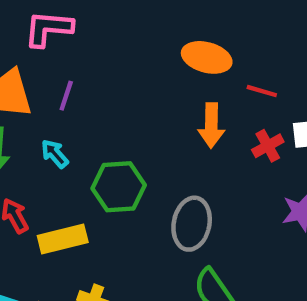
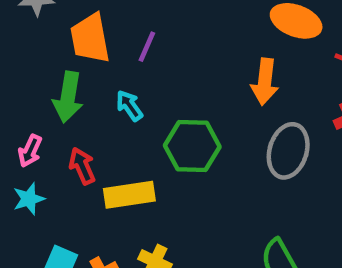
orange arrow: (211, 125) -> (265, 82), moved
gray ellipse: (192, 224) -> (288, 151), moved

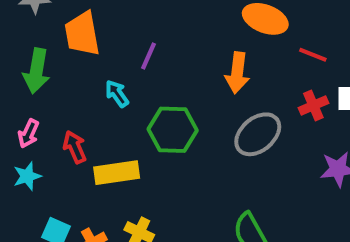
purple line: (147, 47) -> (148, 56), moved
green arrow: (68, 97) -> (36, 71), moved
gray ellipse: (288, 151) -> (258, 134), turned 33

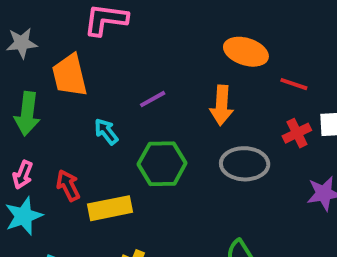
purple line: (148, 56) -> (153, 99), moved, turned 40
gray ellipse: (258, 134) -> (245, 164), turned 45
cyan star: (27, 176) -> (24, 216), size x1.4

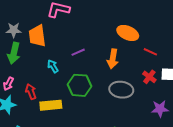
gray star: (22, 43) -> (14, 30), moved
red cross: (297, 133) -> (149, 77), turned -32

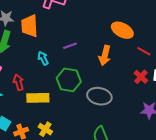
gray ellipse: (121, 90) -> (99, 96), moved

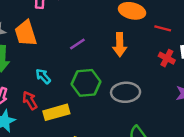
cyan arrow: (43, 58) -> (43, 76), moved

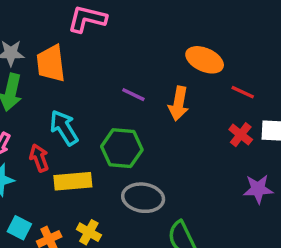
purple line: (77, 44) -> (133, 95), moved, turned 49
cyan arrow: (43, 76) -> (64, 128), size x1.5
gray ellipse: (126, 92) -> (143, 198), moved

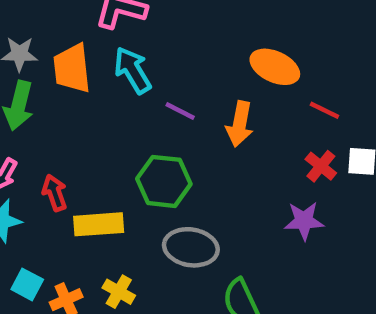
cyan arrow: (64, 128) -> (133, 70), moved
purple star: (258, 189) -> (304, 221), moved

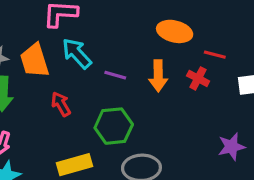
red cross: (321, 166) -> (198, 78), moved
red arrow: (55, 193) -> (61, 104), moved
purple star: (304, 221) -> (231, 147), moved

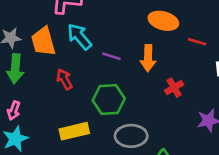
red cross: (198, 78) -> (174, 88), moved, turned 30

